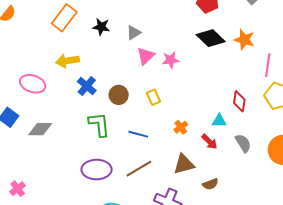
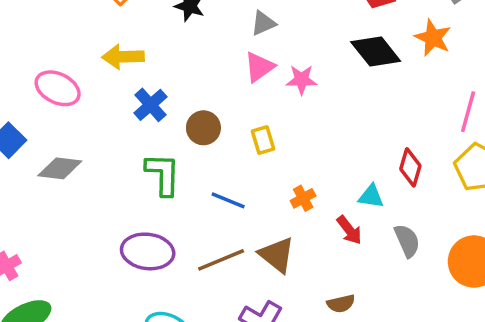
gray triangle: (134, 33) -> (263, 23), moved
orange star: (244, 40) -> (433, 38), moved
brown triangle: (184, 164) -> (277, 255), moved, turned 45

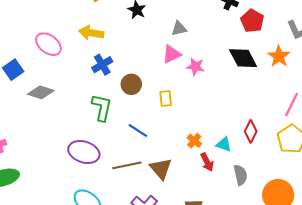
orange cross: (303, 198) -> (194, 141), moved, turned -32

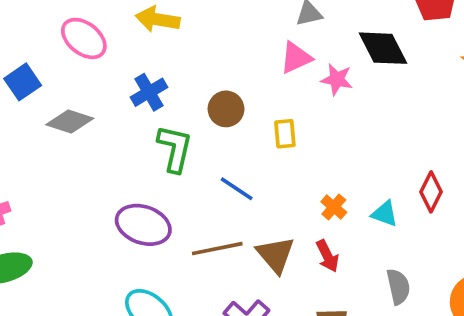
black diamond: (243, 58) -> (383, 48), moved
blue cross: (102, 65) -> (149, 92), moved
red arrow: (207, 162) -> (327, 256), moved
gray semicircle: (240, 175) -> (398, 287), moved

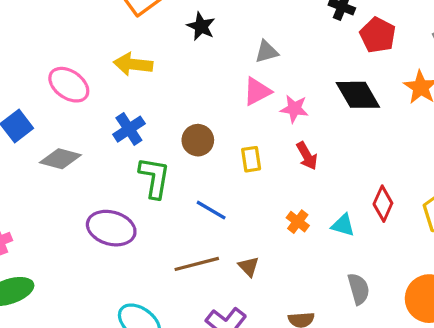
black diamond: (383, 48) -> (358, 95), moved
purple ellipse: (143, 225) -> (111, 228), moved
brown triangle: (276, 255) -> (249, 267), size x0.6
red arrow: (327, 256) -> (307, 156), moved

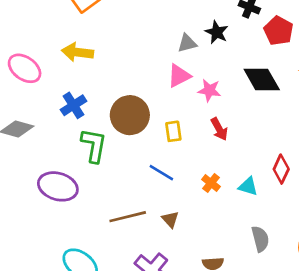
black star: (201, 26) -> (217, 32), moved
brown circle: (198, 140) -> (130, 115), size x1.5
blue line: (211, 210) -> (161, 173), moved

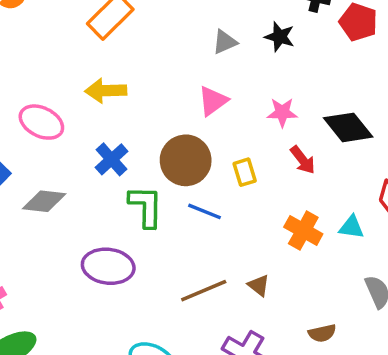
gray triangle: (187, 43) -> (225, 42), moved
pink triangle: (179, 76) -> (213, 101), moved
black diamond: (262, 80) -> (348, 127), moved
blue line: (161, 173) -> (205, 211), moved
orange cross: (211, 183) -> (303, 230), size x1.5

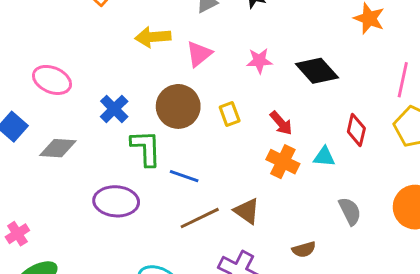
yellow arrow: (106, 91) -> (153, 37), moved
red arrow: (303, 160) -> (281, 123), moved
blue line: (205, 211) -> (184, 176), moved
brown triangle: (259, 285) -> (247, 211), size x1.4

